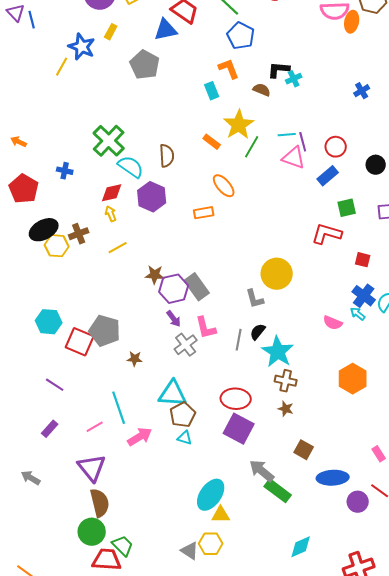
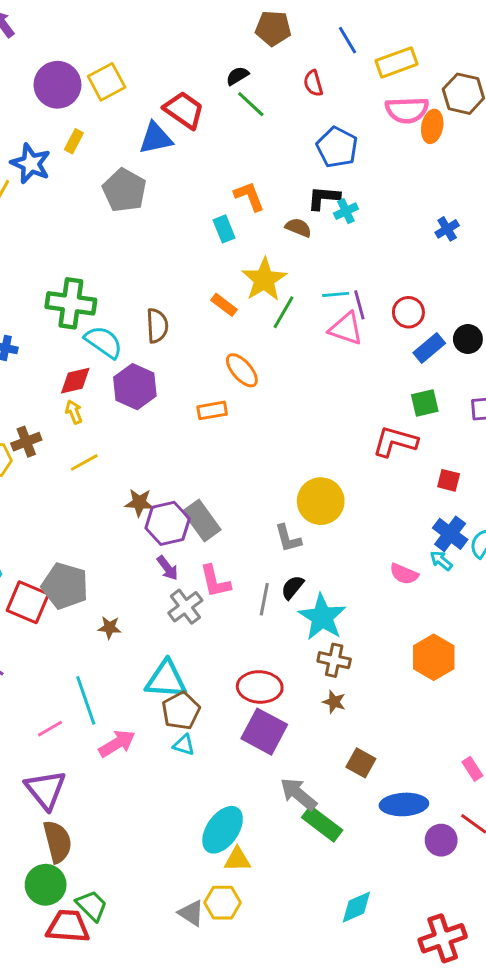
blue pentagon: (241, 36) -> (337, 147), moved
green cross: (109, 141) -> (71, 303), turned -36
blue rectangle: (328, 176) -> (429, 348), moved

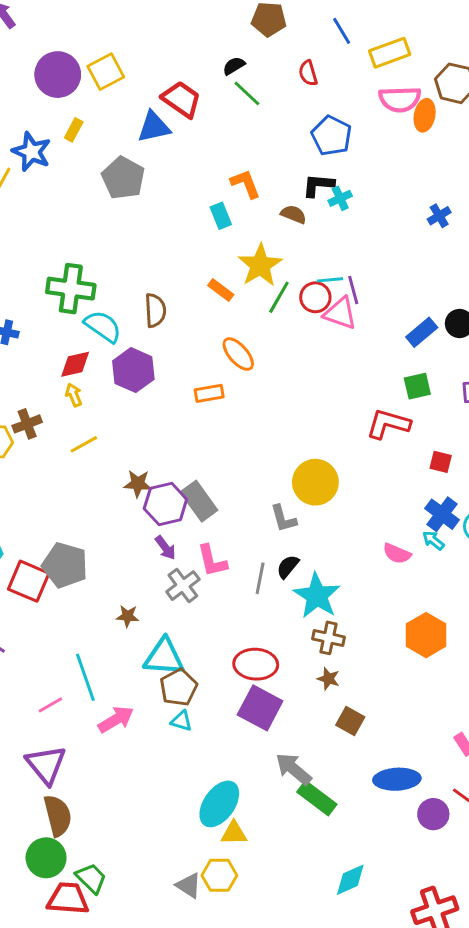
red circle: (408, 312) -> (315, 297), moved
brown star: (110, 628) -> (128, 616), moved
brown square: (361, 763) -> (350, 721), moved

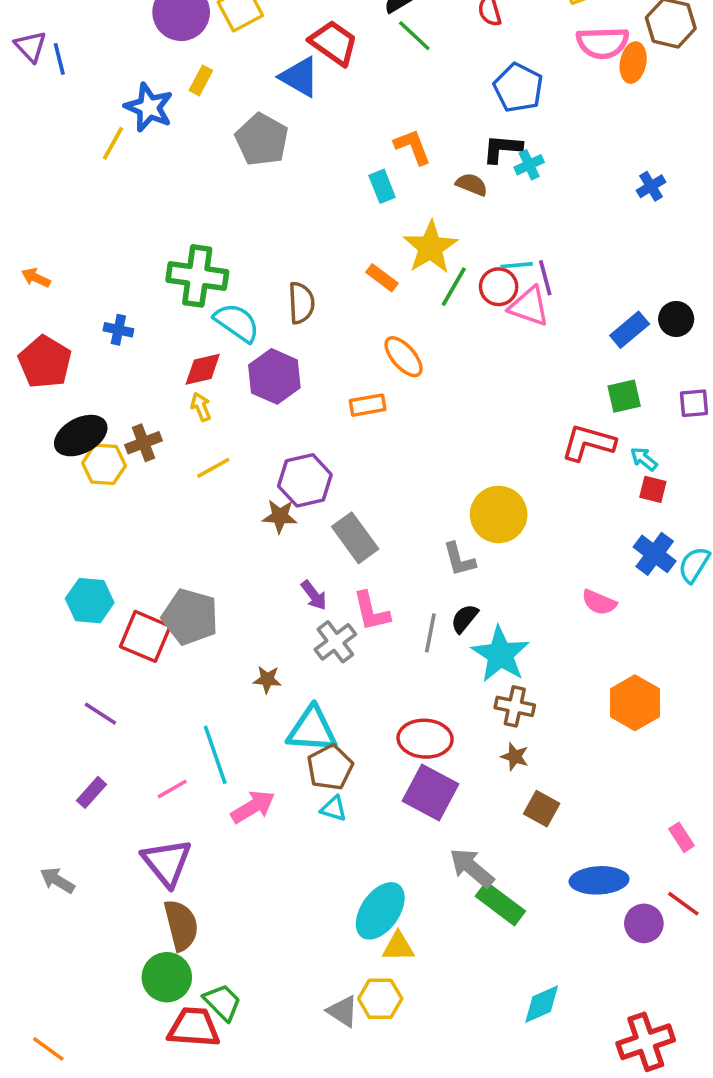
blue triangle: (154, 127) -> (300, 77), turned 42
purple hexagon: (165, 504) -> (305, 480), moved
cyan arrow: (433, 540) -> (644, 459), moved

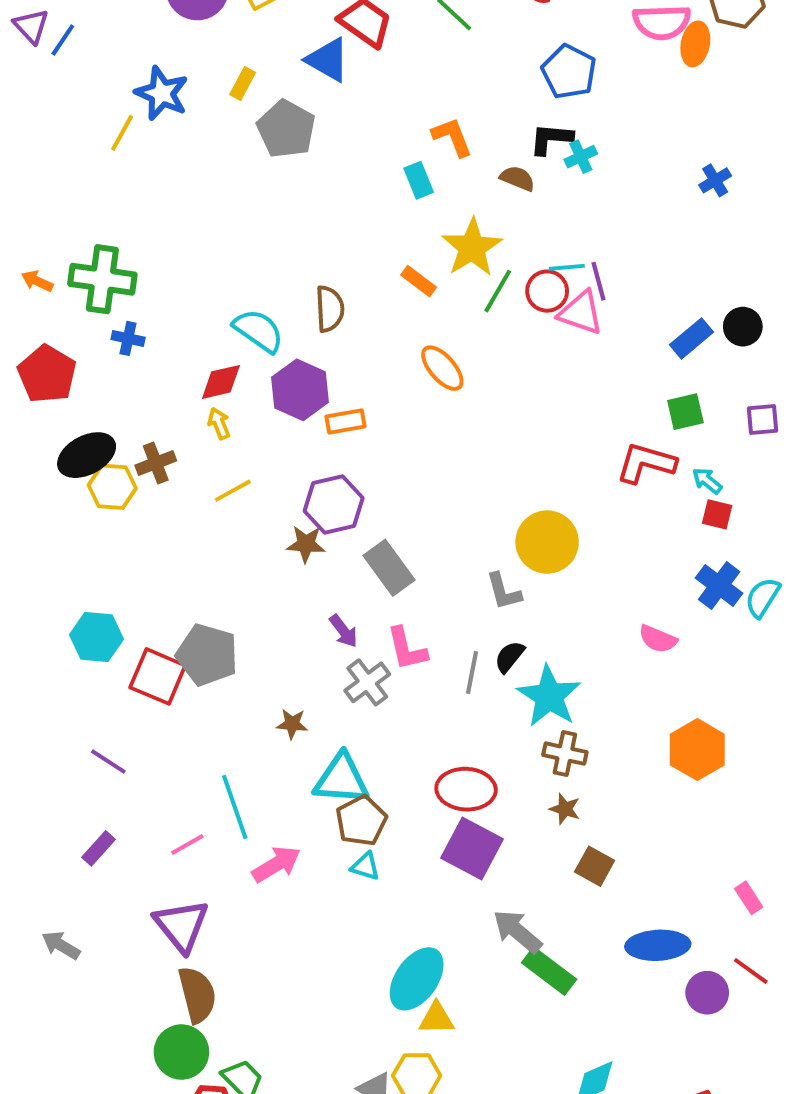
blue line: (59, 59) -> (63, 40), turned 48
yellow rectangle: (201, 80) -> (243, 83), moved
green cross: (197, 276) -> (102, 279), moved
orange rectangle: (368, 405) -> (345, 421), moved

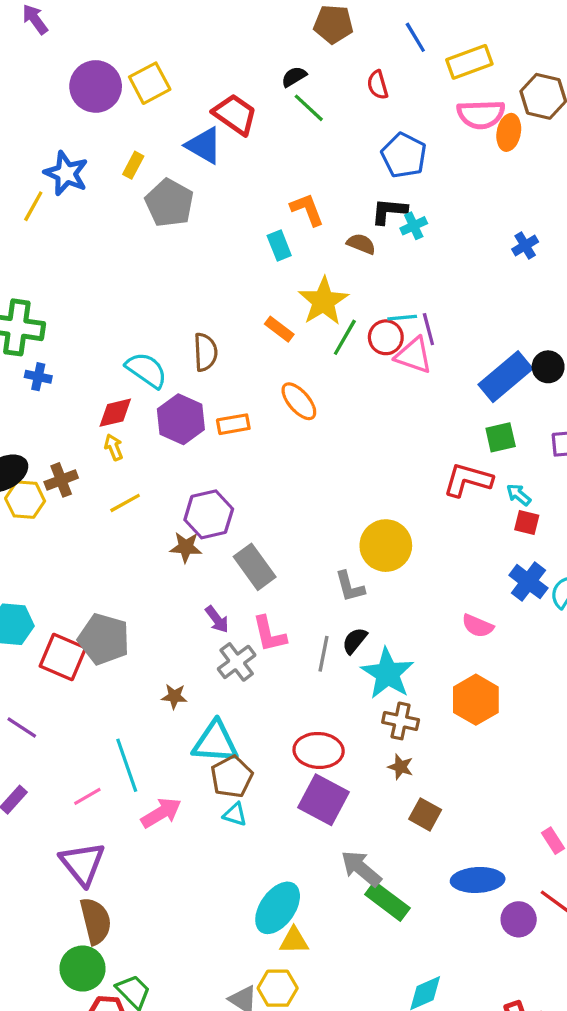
blue rectangle: (691, 338) -> (505, 377), size x1.5
orange rectangle: (345, 421) -> (233, 424), moved
orange hexagon: (697, 750) -> (476, 700), moved

